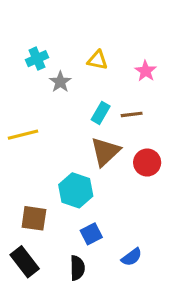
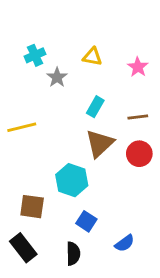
brown line: (132, 114) -> (138, 117), moved
blue square: (91, 234) -> (86, 221), turned -30

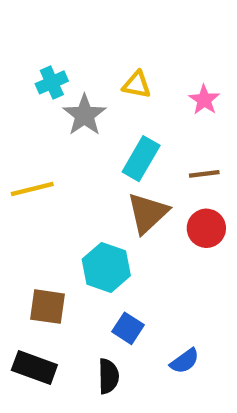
gray star: (57, 77) -> (84, 115), size x1.4
cyan rectangle: (95, 107) -> (141, 159), size x1.4
black rectangle: (23, 248) -> (34, 368), turned -32

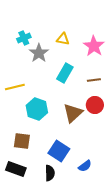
pink star: (204, 100) -> (94, 46), size x1.5
brown triangle: (148, 213) -> (73, 113), moved
cyan hexagon: (106, 267) -> (37, 109), moved
blue square: (128, 328) -> (59, 151), size x1.5

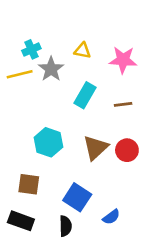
pink star: (94, 46) -> (123, 60), turned -30
yellow line: (15, 87) -> (20, 74), moved
red circle: (95, 105) -> (127, 150), moved

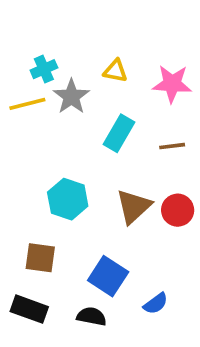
black semicircle: (65, 226) -> (92, 316), turned -78

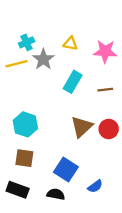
cyan hexagon: (68, 199) -> (25, 124), moved

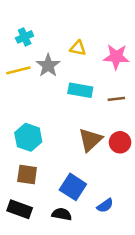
cyan cross: (27, 42) -> (25, 37), moved
cyan rectangle: (73, 82) -> (80, 90), turned 70

